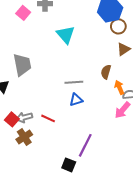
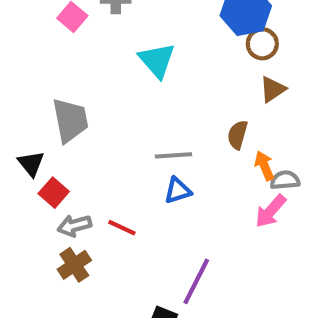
red square: (12, 119) -> (54, 193), moved

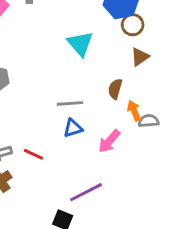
cyan triangle: (157, 60) -> (80, 44), moved
pink arrow: (271, 211) -> (109, 141), moved
purple line: (196, 281) -> (86, 192), turned 36

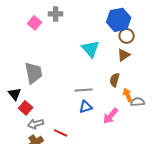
brown triangle: (140, 57) -> (124, 55), moved
red line: (34, 154) -> (61, 133), moved

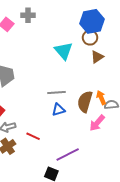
brown circle: (127, 36) -> (90, 38), moved
brown semicircle: (115, 80) -> (85, 102), moved, size x1.5
pink arrow: (111, 116) -> (97, 123), moved

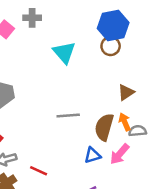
cyan triangle: (64, 51) -> (64, 52), moved
brown triangle: (97, 57) -> (126, 92), moved
blue triangle: (58, 110) -> (93, 155), moved

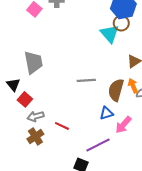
cyan triangle: (64, 52) -> (110, 34), moved
pink arrow: (120, 154) -> (123, 125), moved

